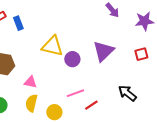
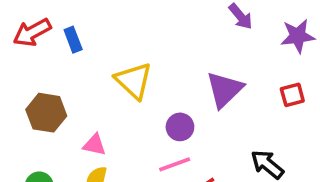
yellow triangle: (52, 46) -> (134, 81), turned 30
purple circle: (72, 59) -> (180, 127), moved

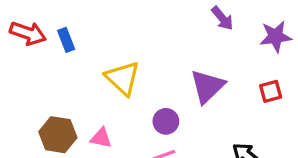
red arrow: (32, 32) -> (28, 33), turned -132
brown hexagon: (46, 113) -> (58, 135), moved
pink triangle: (94, 145) -> (101, 138), moved

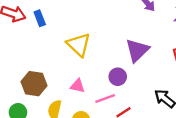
purple circle: (166, 121) -> (118, 77), moved
pink triangle: (101, 138) -> (78, 86), moved

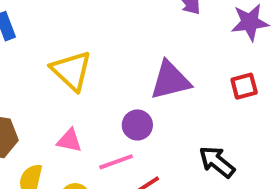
purple triangle: (137, 50) -> (170, 80), turned 30

